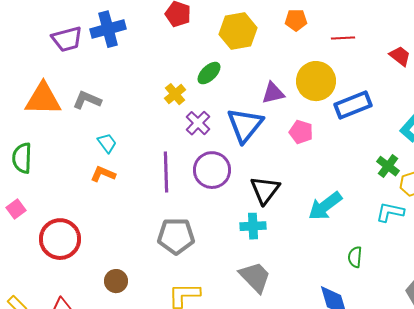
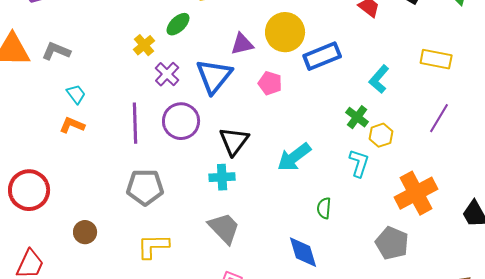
cyan L-shape: (390, 212) -> (359, 163), turned 96

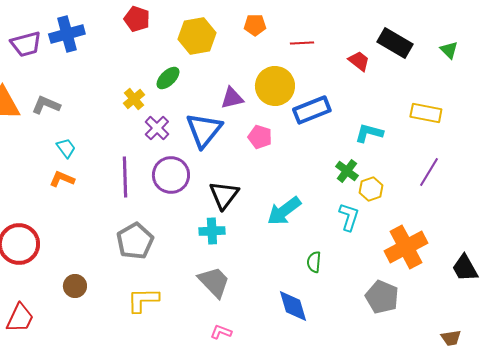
cyan L-shape: (379, 79) -> (369, 133), turned 64
gray pentagon: (145, 187) -> (135, 241), turned -30

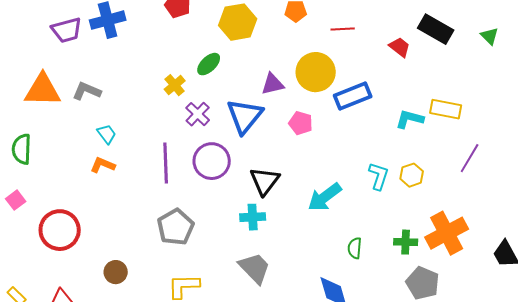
yellow rectangle: (426, 113) -> (446, 109), moved
green cross: (347, 171) -> (406, 242), moved, turned -35
cyan L-shape: (349, 217) -> (379, 176), moved

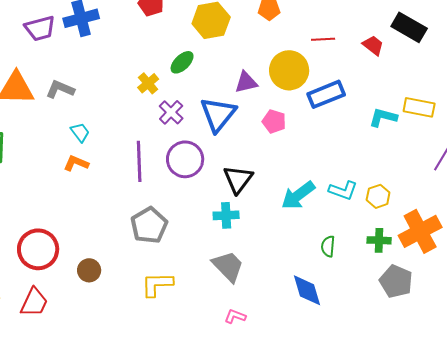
red line: (343, 29) -> (323, 39), moved
yellow hexagon: (412, 175) -> (378, 196), moved
cyan L-shape: (379, 176) -> (343, 190), moved, turned 92
red circle: (60, 230) -> (38, 249), moved

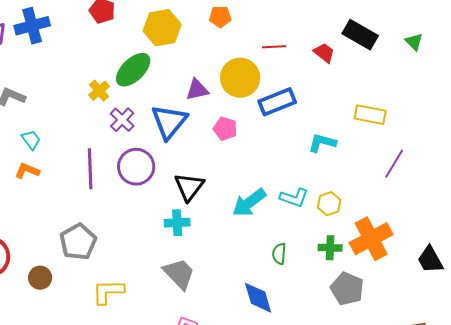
green ellipse: (182, 62) -> (133, 70), size x1.5
cyan L-shape: (383, 117) -> (322, 143), moved
gray pentagon: (149, 225) -> (78, 242), moved

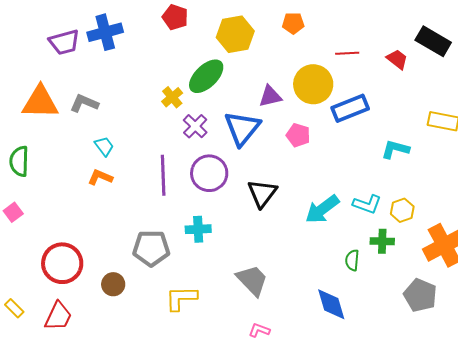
cyan cross: (177, 223) -> (198, 229), moved
gray pentagon: (78, 242) -> (151, 248), turned 30
green cross: (330, 248) -> (382, 241), moved

